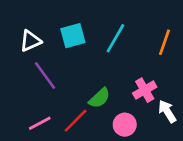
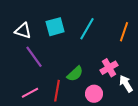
white triangle: (30, 41) -> (23, 31), turned 42
red line: (76, 121) -> (57, 91), turned -35

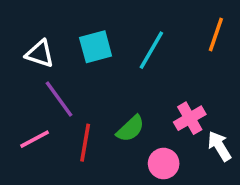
orange line: (124, 32) -> (216, 34), moved
red line: (57, 91) -> (85, 143), moved
pink line: (30, 93) -> (35, 139), moved

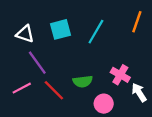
pink cross: (190, 118) -> (120, 75), turned -30
green semicircle: (130, 129) -> (83, 81), turned 36
red line: (85, 143) -> (54, 90), turned -55

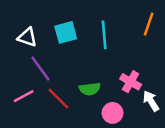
cyan line: (96, 32) -> (104, 35), turned -35

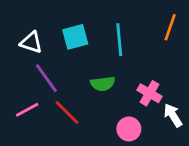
green semicircle: (90, 89) -> (103, 84), moved

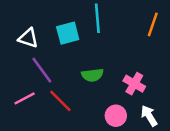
cyan line: (119, 40) -> (97, 18), moved
white arrow: (173, 115) -> (149, 116), moved

